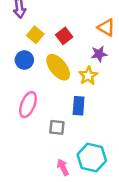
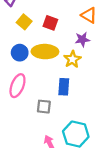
red square: (64, 36) -> (50, 23), turned -32
blue circle: (24, 60) -> (20, 53), moved
yellow ellipse: (58, 67) -> (45, 52), turned -50

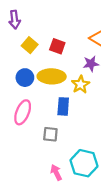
blue rectangle: (64, 87) -> (63, 106), moved

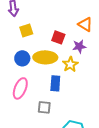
yellow square: (30, 45) -> (26, 30), turned 32
red square: (57, 46) -> (58, 37), moved

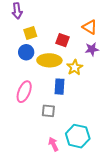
purple star: (79, 46) -> (92, 49), moved
blue circle: (22, 58) -> (26, 52), moved

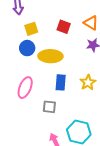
red square: (63, 40) -> (64, 27), moved
yellow star: (75, 67) -> (88, 82), moved

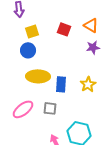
yellow ellipse: (50, 56) -> (38, 76), moved
pink ellipse: (25, 88) -> (23, 109), moved, turned 30

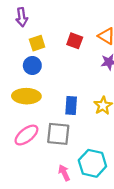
yellow ellipse: (38, 76) -> (26, 96), moved
gray square: (50, 108) -> (58, 134), size x1.5

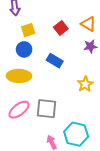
red square: (75, 41) -> (61, 28), turned 32
blue rectangle: (71, 106) -> (55, 61), moved, turned -63

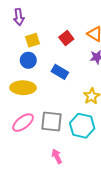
cyan hexagon: (76, 134) -> (82, 126), moved

